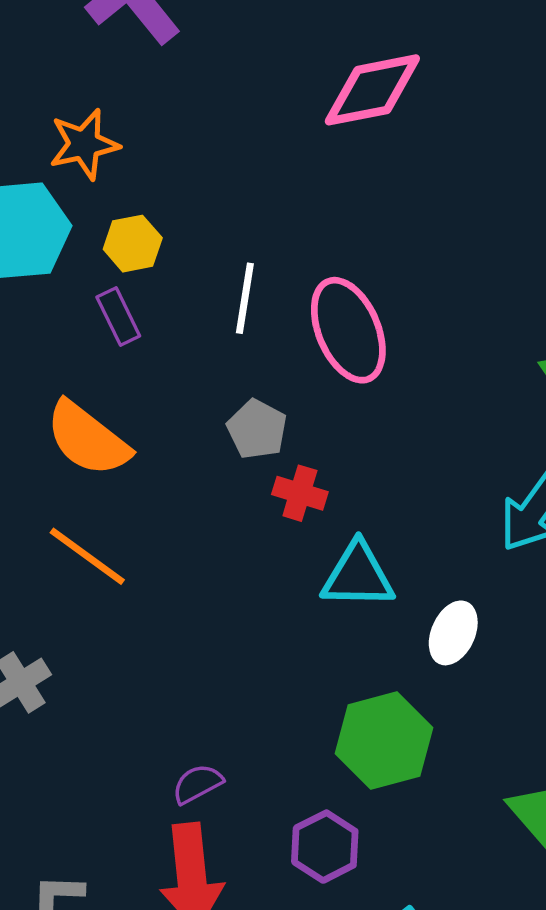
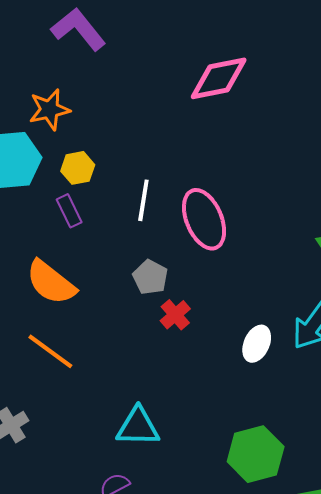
red cross: (300, 493) -> (175, 315), turned 32
cyan triangle: (358, 576) -> (138, 427), moved
white ellipse: (453, 633) -> (257, 344), moved
green hexagon: (384, 741) -> (256, 454), moved

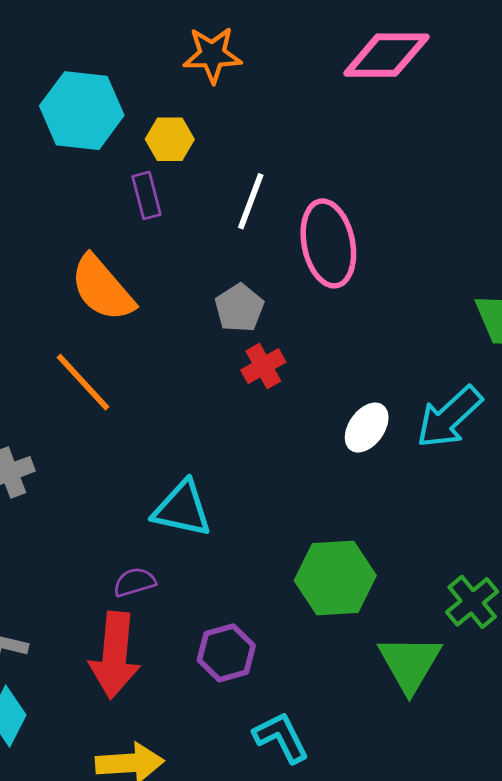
orange star: (49, 110) -> (212, 55), moved

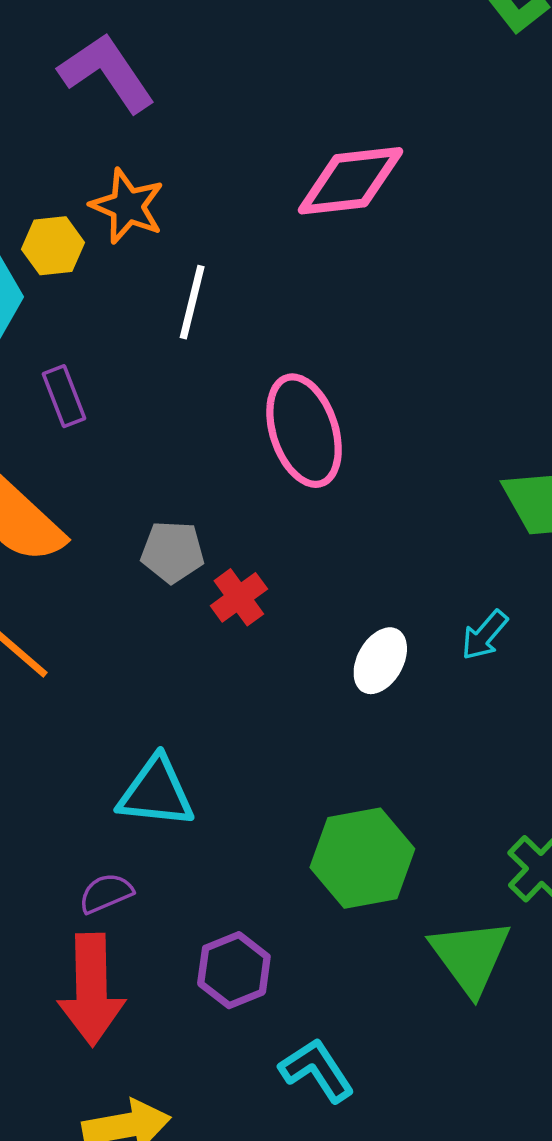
orange star: (212, 55) -> (127, 206), turned 30
yellow hexagon: (170, 139) -> (53, 246), moved
white line: (251, 201) -> (192, 302), moved
gray pentagon: (239, 308) -> (173, 552), moved, turned -30
cyan arrow: (449, 417) -> (485, 635), size x0.6

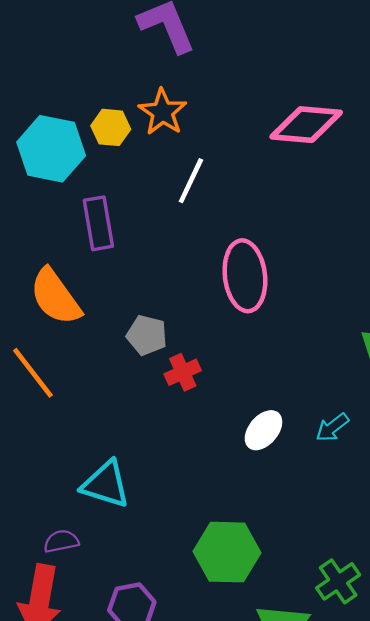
purple rectangle: (64, 396) -> (98, 223), size x1.4

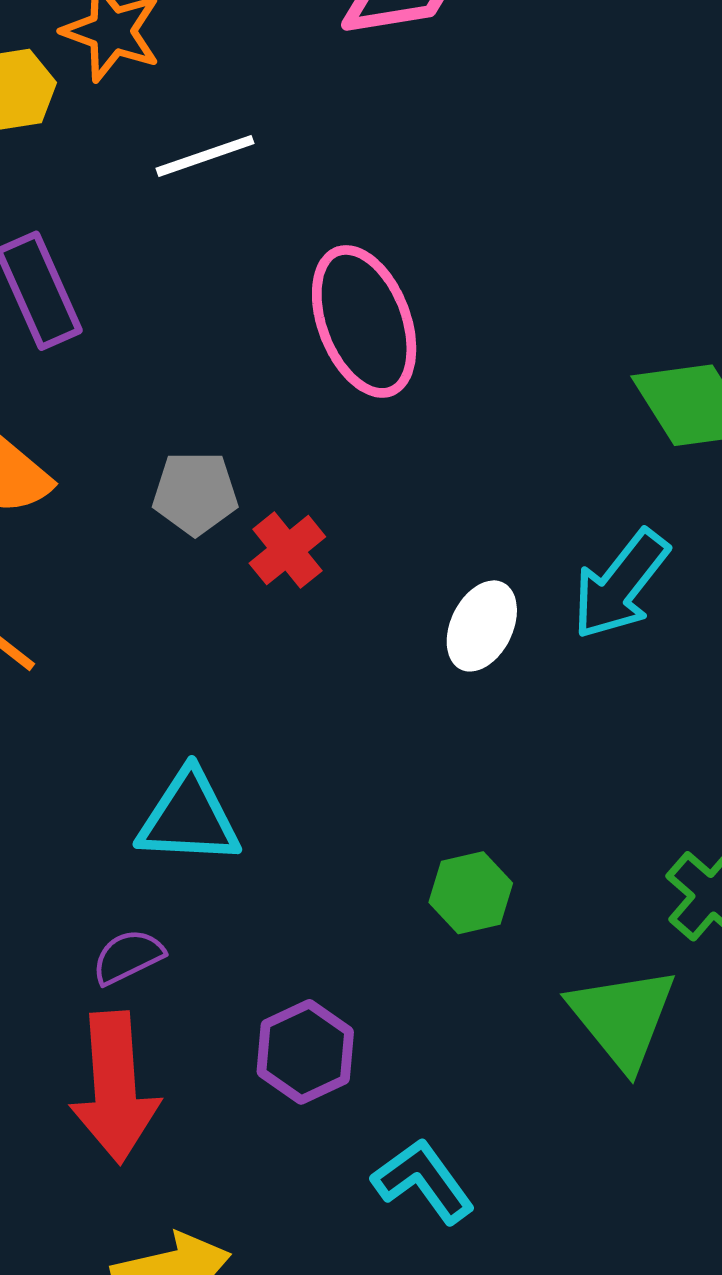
white line: (191, 181) -> (205, 156), turned 60
cyan arrow: (332, 427) -> (620, 585), size x1.6
green hexagon: (227, 552) -> (471, 893), size x0.6

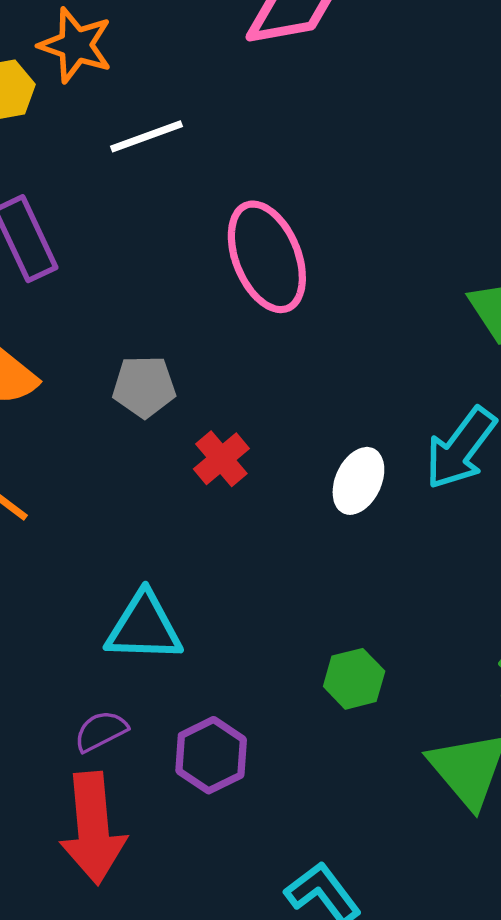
red cross: (287, 550) -> (221, 459), moved
purple hexagon: (305, 1052) -> (211, 755), moved

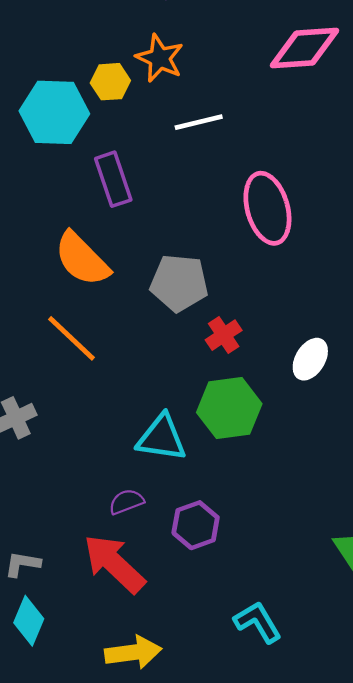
gray pentagon: (144, 387) -> (179, 283), size x1.4
green hexagon: (354, 679) -> (229, 408), moved, size x1.6
red arrow: (93, 828) -> (114, 564), turned 132

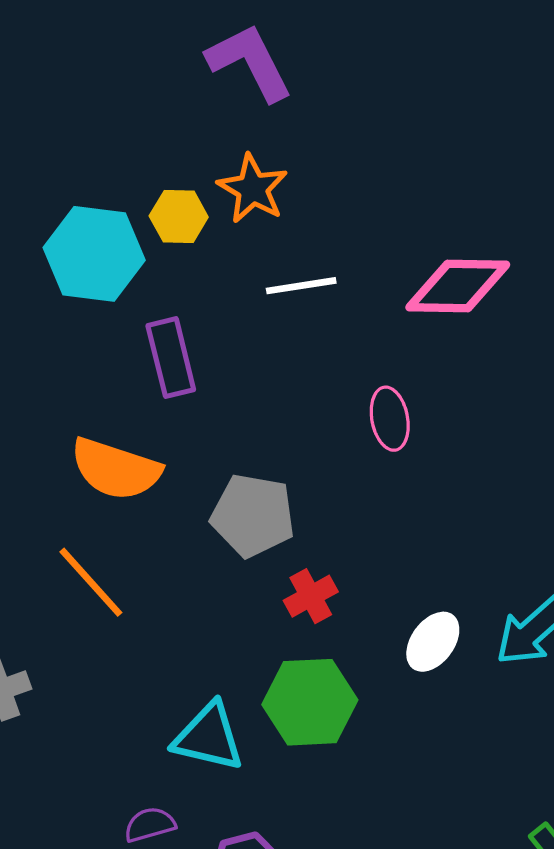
pink diamond: (305, 48) -> (458, 286), moved
pink ellipse: (267, 208) -> (390, 419), size x0.6
orange semicircle: (82, 259) -> (116, 469), turned -32

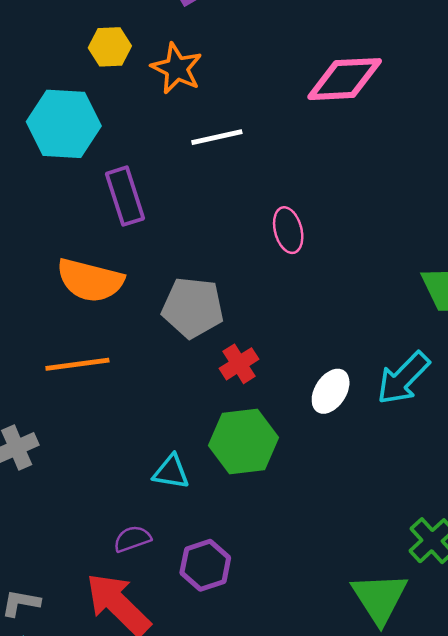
yellow hexagon: (179, 217) -> (110, 47), moved
pink diamond: (458, 286) -> (345, 79), moved
orange line: (91, 582) -> (77, 364), turned -52
cyan triangle: (209, 737) -> (171, 472), size x0.7

